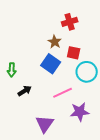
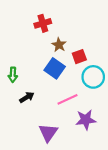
red cross: (70, 22) -> (43, 23), moved
red square: (74, 53) -> (79, 57), turned -32

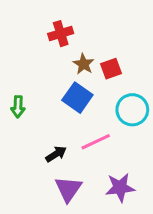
red square: (79, 57) -> (111, 69), moved
black arrow: (27, 97) -> (56, 154), moved
purple star: (86, 120) -> (120, 188), moved

